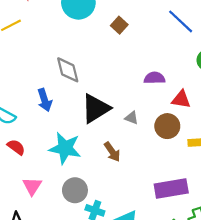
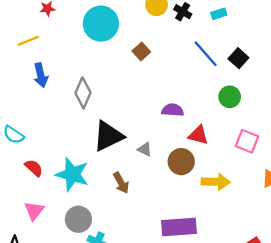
gray diamond: (68, 70) -> (83, 93), turned 32
blue arrow: (45, 100) -> (41, 75), moved
red semicircle: (16, 147) -> (34, 168), moved

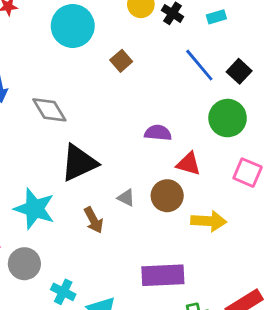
gray diamond: (83, 93) -> (49, 110), turned -56
green circle: (230, 97) -> (228, 118), size x1.4
gray triangle: (145, 149) -> (126, 198), moved
gray circle: (78, 219) -> (24, 264), moved

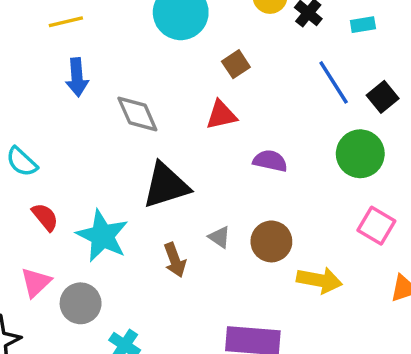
red triangle: (189, 164) -> (221, 115), moved, turned -36

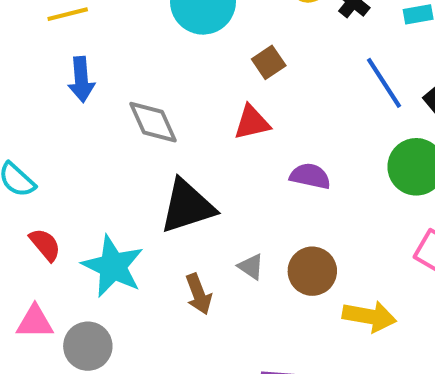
pink triangle: (36, 282) -> (35, 322), turned 44

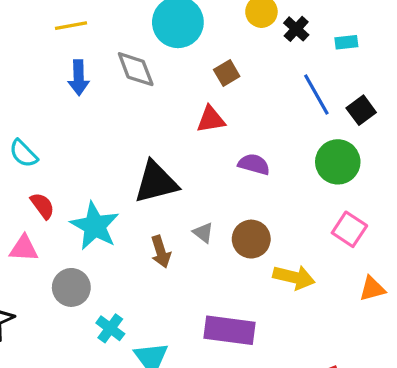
gray diamond: (153, 122) -> (136, 69), moved
pink triangle: (35, 322) -> (24, 248), moved

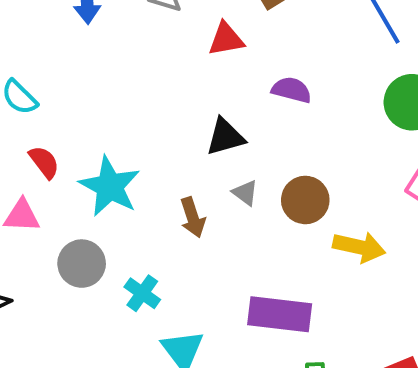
red triangle: (211, 119) -> (226, 39), moved
purple semicircle: (254, 164) -> (292, 90), moved
black triangle: (156, 182) -> (225, 137), moved, size x0.7
cyan cross: (110, 328) -> (142, 293), moved

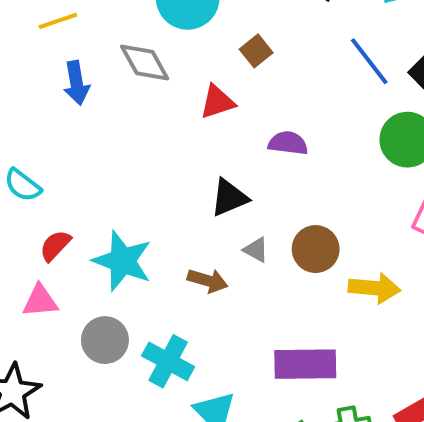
red semicircle: (44, 162) -> (55, 246), turned -92
brown arrow: (193, 217) -> (208, 281), turned -48
cyan cross: (142, 293) -> (168, 361), size x1.4

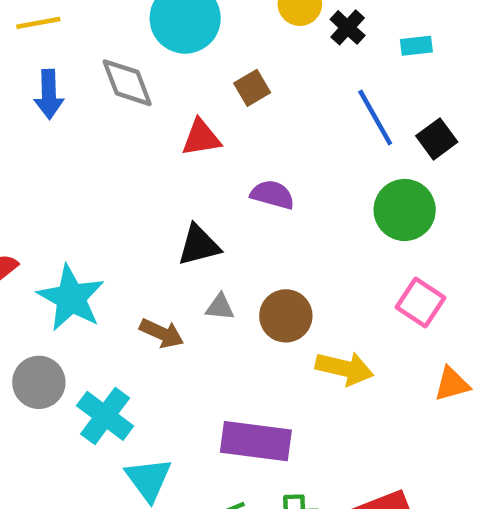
gray triangle: (256, 250) -> (220, 307), turned -32

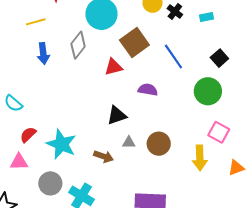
gray diamond: (127, 83) -> (78, 45), turned 64
brown square: (252, 88) -> (134, 42), size x1.8
blue line: (375, 117) -> (173, 57), moved
yellow arrow: (344, 368) -> (200, 158), moved, turned 80

